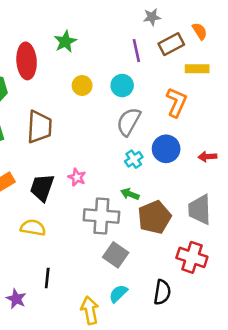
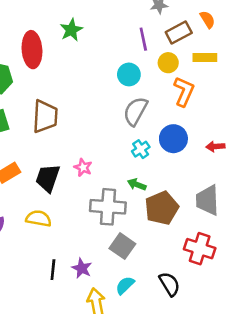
yellow circle: (82, 85) -> (168, 63), moved
black semicircle: (162, 292) -> (170, 284), turned -40
purple star: (16, 299) -> (82, 268), moved

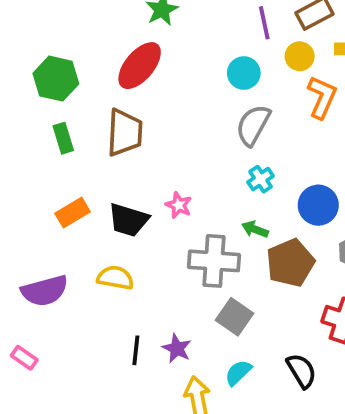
red ellipse: (32, 50) -> (140, 66), moved, turned 44
blue circle: (173, 139) -> (318, 205), moved
black trapezoid: (48, 178) -> (128, 220), turned -92

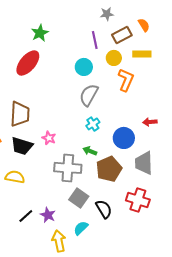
brown trapezoid: (125, 133) -> (20, 114), moved
black line: (136, 350) -> (26, 216), turned 42
black semicircle: (301, 371) -> (104, 209), moved

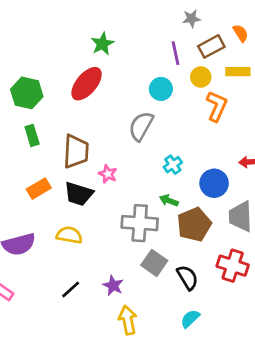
gray semicircle: (89, 95) -> (141, 126), moved
pink star: (49, 138) -> (108, 174), moved
black line: (26, 216) -> (71, 289), moved
cyan semicircle: (81, 228) -> (190, 319), moved

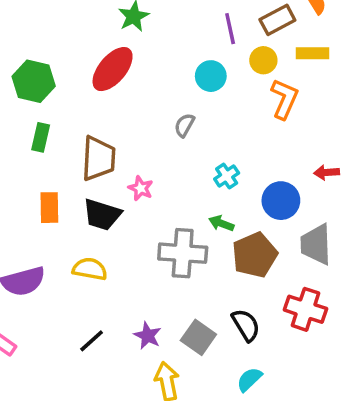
gray semicircle: (141, 126) -> (184, 125), size x0.6
green rectangle: (32, 135) -> (41, 137), turned 30
orange rectangle: (39, 189) -> (49, 208), turned -60
gray square: (154, 263) -> (198, 337), moved

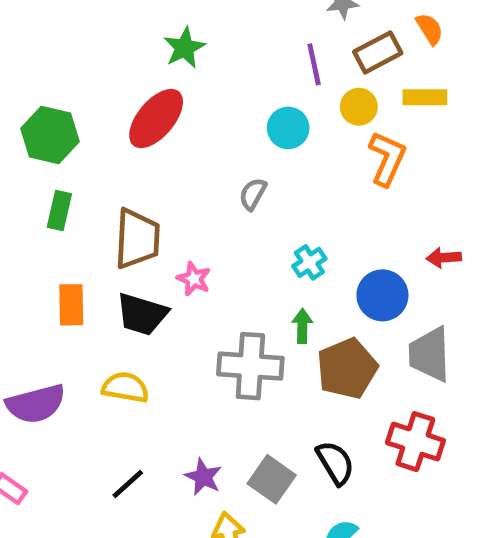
green arrow: (221, 223) -> (302, 326), turned 70

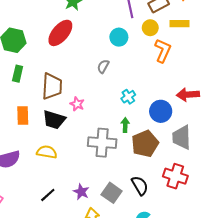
red arrow: (444, 258) -> (188, 95), size x1.5

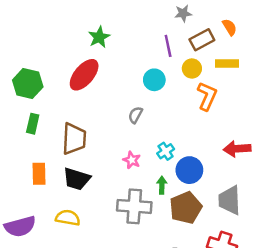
pink star: (77, 104) -> (132, 160), moved
blue circle: (161, 111) -> (189, 170), moved

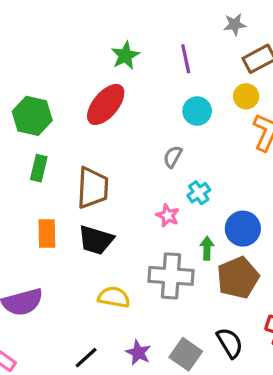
purple line: (168, 46) -> (186, 59), moved
cyan cross: (166, 151) -> (199, 193), moved
yellow semicircle: (68, 218) -> (114, 297), moved

